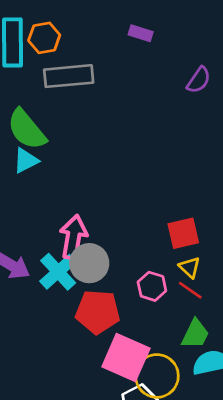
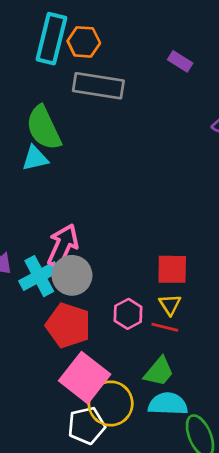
red line: (190, 290) -> (165, 327), turned -35

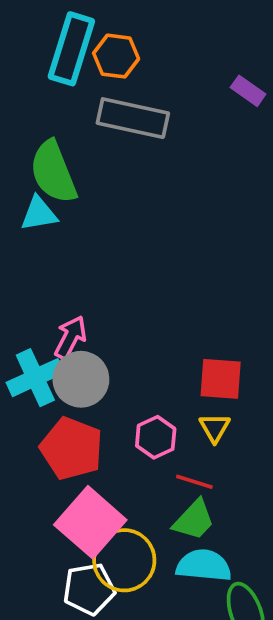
pink arrow: (63, 246) -> (70, 337), size x0.7
red line: (165, 327) -> (194, 482), moved

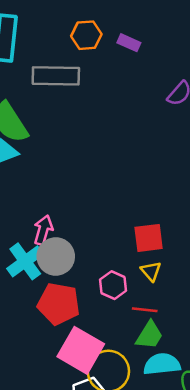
orange hexagon: (116, 56) -> (86, 35), moved

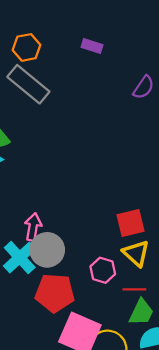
orange hexagon: (86, 35) -> (26, 47), moved
gray rectangle: (56, 76) -> (28, 84), turned 45
yellow triangle: (151, 271) -> (136, 253), size x1.4

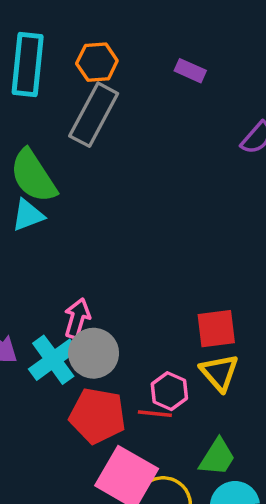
gray rectangle: (28, 84) -> (94, 115), turned 72
red line: (134, 289) -> (155, 414), moved

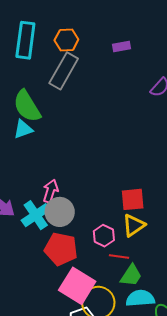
purple rectangle: (190, 71) -> (122, 47), turned -36
yellow triangle: (219, 372) -> (134, 225), turned 35
red line: (155, 414) -> (119, 257), moved

